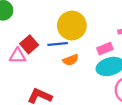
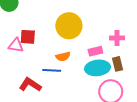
red square: (29, 44) -> (28, 37), turned 35
blue line: (58, 44) -> (52, 70), moved

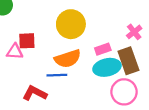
pink cross: (117, 38) -> (134, 32), moved, turned -32
orange semicircle: (63, 57) -> (68, 59), size x1.6
brown rectangle: (118, 64) -> (128, 61), size x1.6

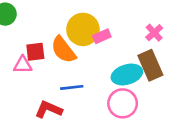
pink rectangle: (103, 49) -> (102, 36), moved
orange semicircle: (68, 59) -> (63, 50), moved, turned 75
pink circle: (124, 92) -> (123, 103), moved

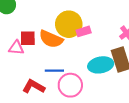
orange semicircle: (63, 50) -> (51, 39), turned -35
pink circle: (123, 103) -> (70, 85), moved

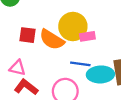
pink triangle: (16, 48) -> (17, 68), moved
blue line: (54, 71) -> (80, 64), moved

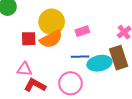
yellow circle: (73, 27) -> (52, 22), moved
orange semicircle: (52, 40) -> (51, 39), turned -50

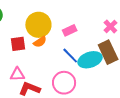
orange semicircle: (51, 39) -> (40, 42), size x0.6
blue line: (80, 57) -> (70, 56), turned 54

